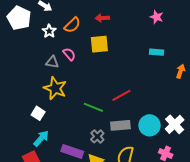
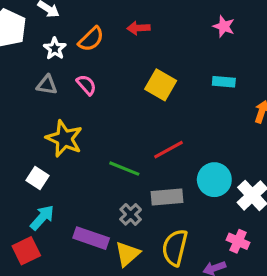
yellow square: (99, 44) -> (161, 85), moved, turned 36
gray triangle: (52, 62) -> (47, 85), moved
cyan circle: (150, 125) -> (214, 180), moved

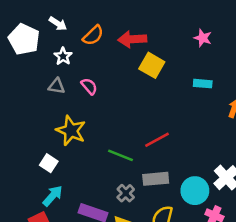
red arrow: (139, 28) -> (132, 39), size x1.5
orange semicircle: (91, 39) -> (93, 35), moved
yellow square: (161, 85) -> (152, 65), moved
cyan circle: (214, 180) -> (195, 191), moved

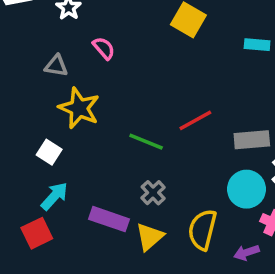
gray triangle: (57, 86) -> (56, 66), moved
gray rectangle: (156, 179) -> (252, 140), moved

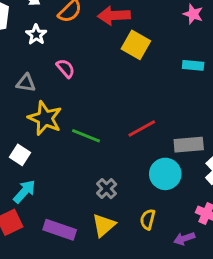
green line: (146, 142) -> (86, 136), moved
cyan circle: (246, 189) -> (165, 174), moved
purple rectangle: (109, 219) -> (60, 230), moved
yellow semicircle: (202, 230) -> (148, 219), size x0.6

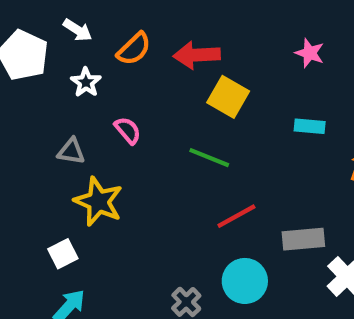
green line: (86, 136) -> (209, 158), moved
white square: (20, 155) -> (63, 254), turned 30
cyan circle: (165, 174) -> (245, 281), moved

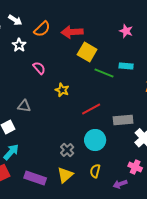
gray triangle: (71, 151) -> (24, 106), moved
green line: (209, 158) -> (104, 73), moved
yellow star: (98, 202) -> (62, 90), moved, size x0.6

